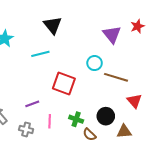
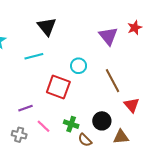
cyan circle: (95, 63) -> (79, 66), moved
brown line: (116, 77) -> (112, 81), turned 45
pink line: (50, 121) -> (44, 126), turned -48

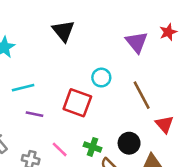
cyan line: (34, 56) -> (23, 88), moved
purple line: (25, 108) -> (34, 114), moved, turned 32

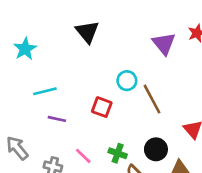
brown line: (142, 95) -> (152, 99), moved
red square: (77, 103) -> (102, 107), size x0.7

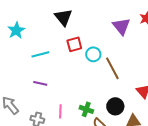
cyan line: (45, 91) -> (40, 54), moved
red square: (102, 107) -> (74, 44), moved, turned -35
pink line: (83, 156) -> (60, 111), turned 48

